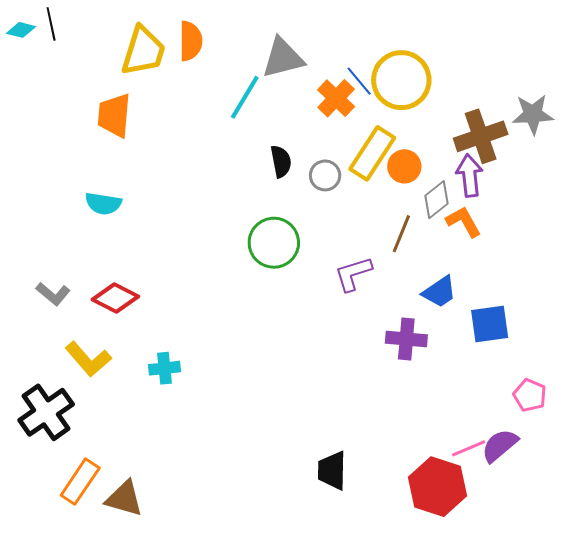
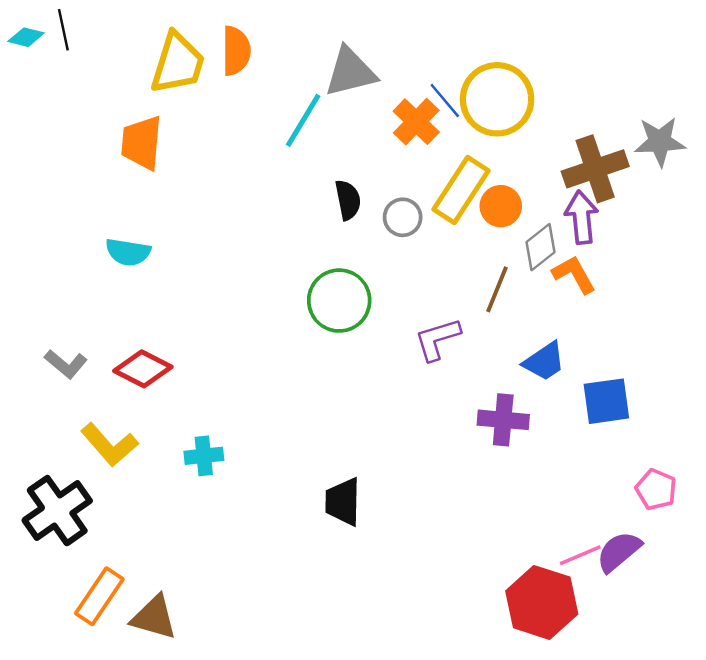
black trapezoid: (332, 471) -> (343, 502), moved

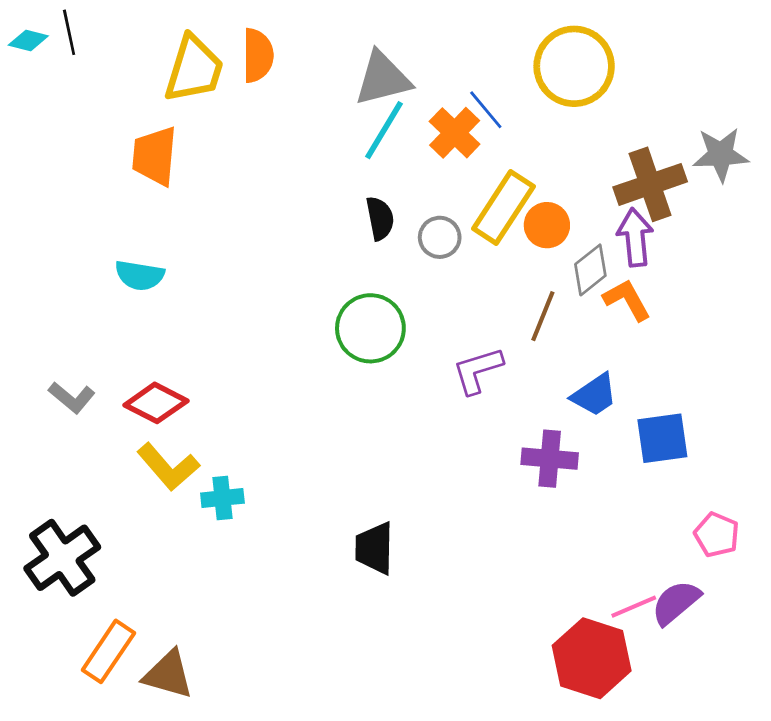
yellow circle: (497, 99) -> (574, 66), moved
cyan line: (303, 120) -> (384, 130), moved
yellow L-shape: (109, 445) -> (168, 467), moved

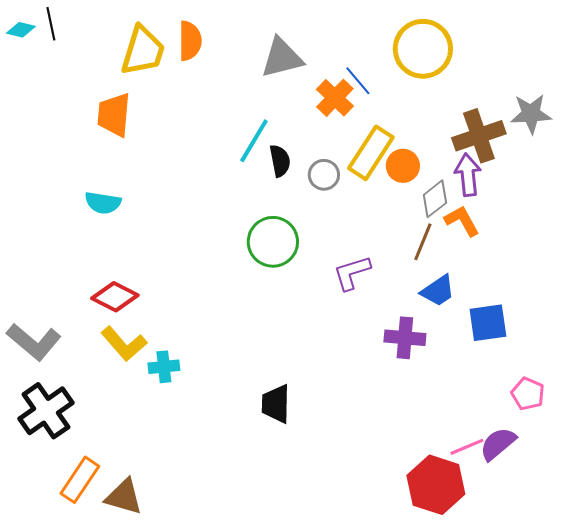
cyan line: (384, 130) -> (254, 141), moved
brown line: (543, 316) -> (423, 242), moved
gray L-shape: (72, 398) -> (34, 342), moved, size x1.6

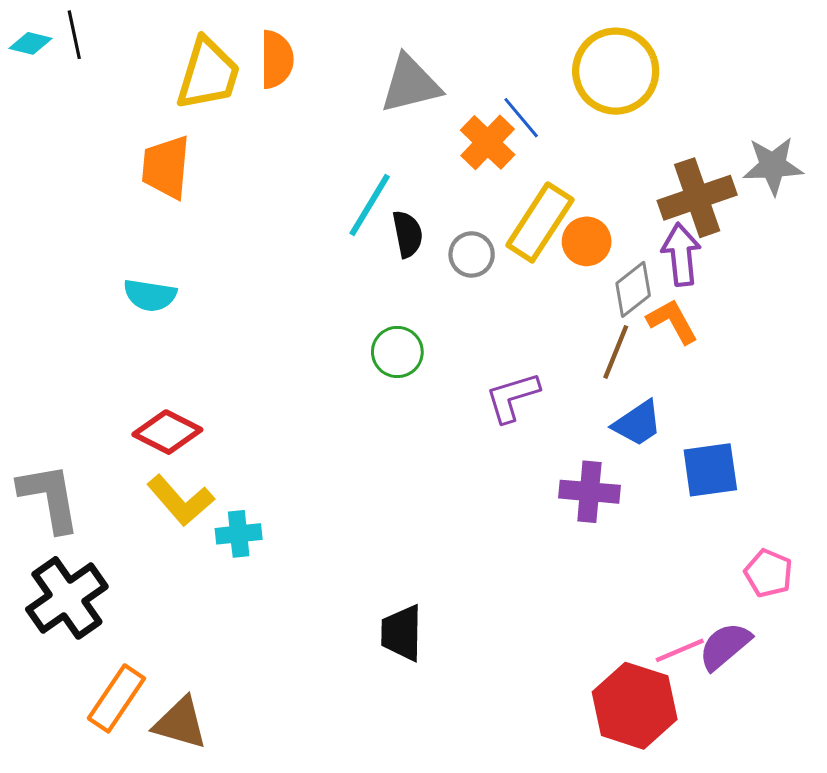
green circle: (273, 242) -> (397, 352), size x0.7
gray L-shape: (34, 342) -> (49, 498), turned -140
black trapezoid: (276, 404) -> (402, 633), moved

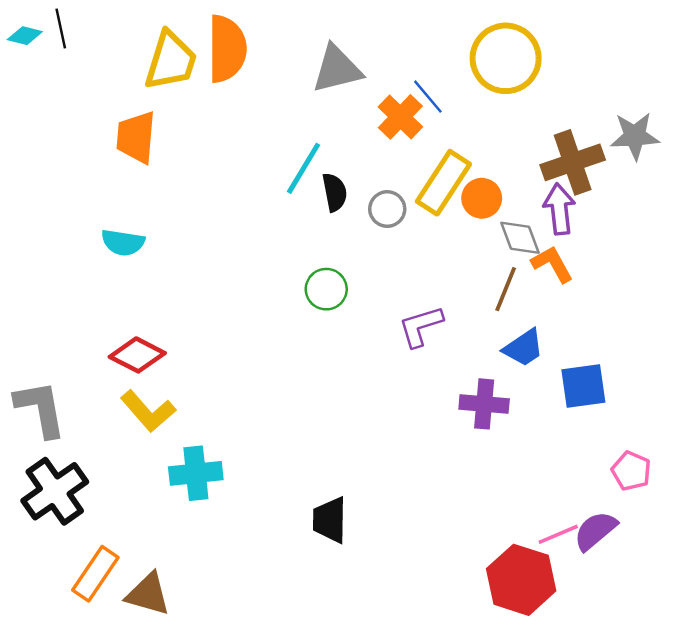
orange semicircle: (277, 59) -> (227, 49), size x1.4
gray diamond: (633, 289) -> (520, 238), turned -72
cyan cross: (239, 534) -> (196, 473), moved, size x1.4

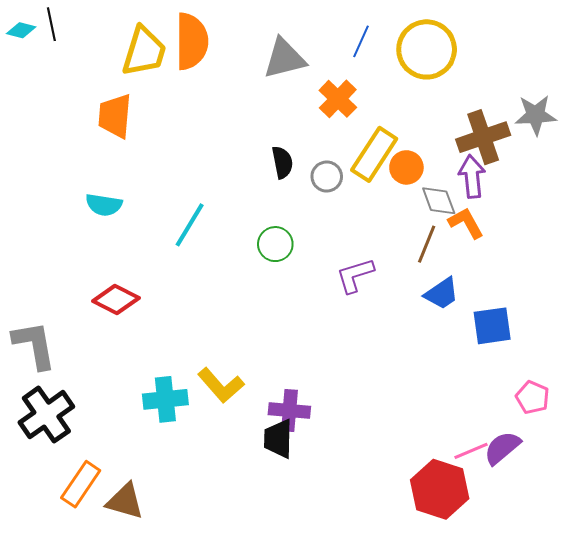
blue line: (428, 97) -> (361, 41), moved, turned 64
cyan line: (304, 168) -> (190, 225), moved
purple cross: (484, 404) -> (289, 411), moved
yellow L-shape: (148, 411) -> (221, 385), moved

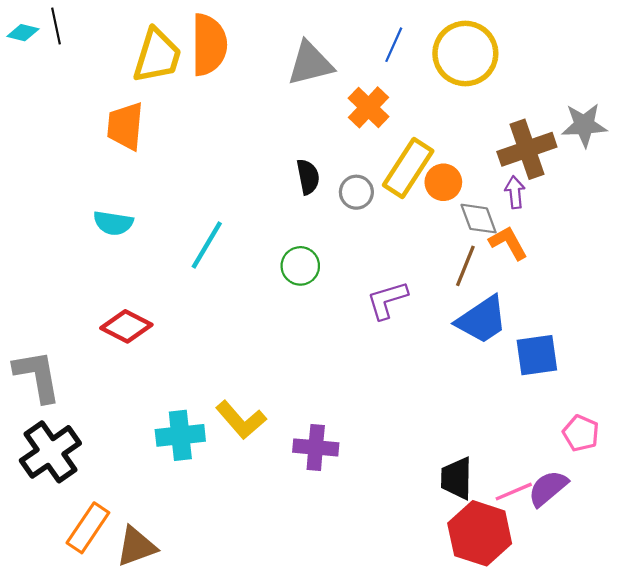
purple arrow: (472, 177) -> (515, 192), size x0.7
blue trapezoid: (442, 294) -> (482, 320), size x1.4
black trapezoid: (278, 439) -> (457, 478), moved
brown triangle: (125, 501) -> (136, 547), turned -36

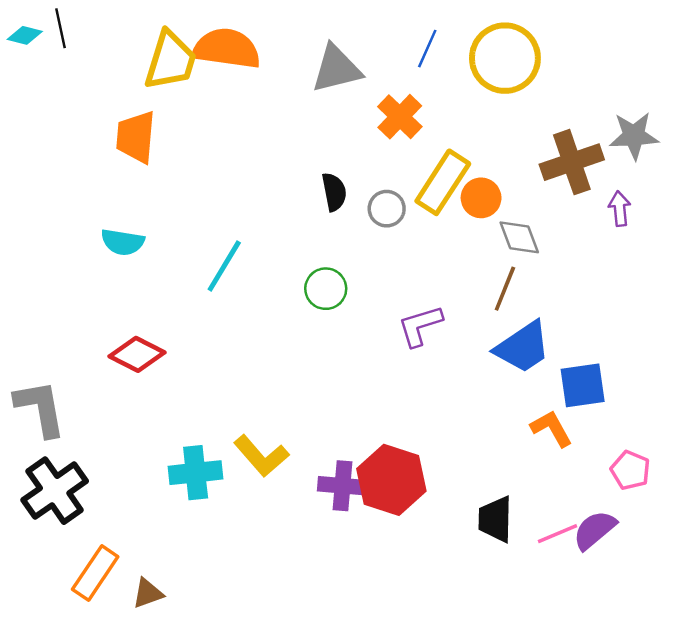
orange semicircle: (209, 45) -> (227, 49), turned -82
purple arrow: (515, 192) -> (620, 209), moved
orange L-shape: (508, 243) -> (552, 428), moved
red hexagon: (480, 533) -> (391, 480), moved
brown triangle: (136, 547) -> (148, 593), size x0.7

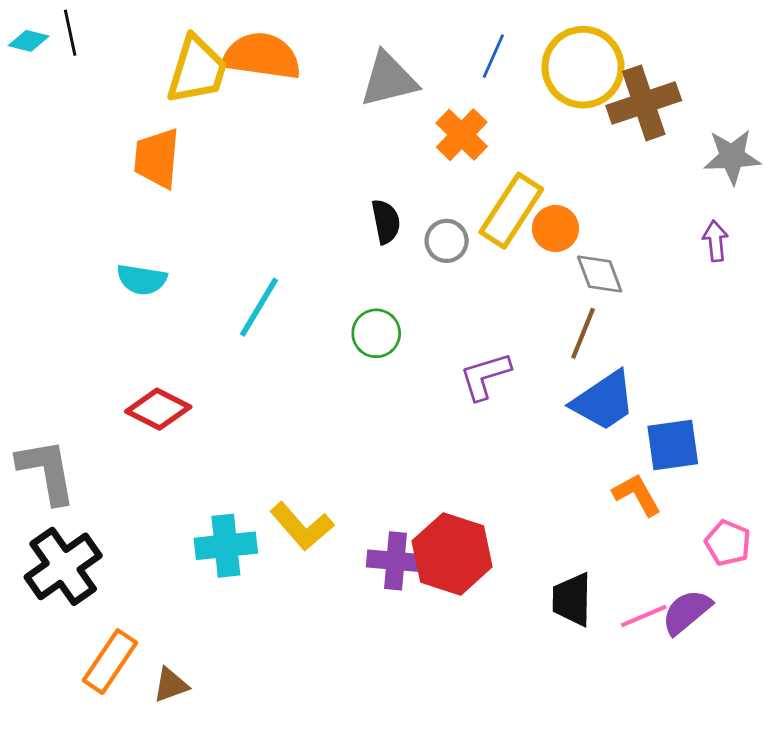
brown cross: (572, 162) -> (644, 103), moved

